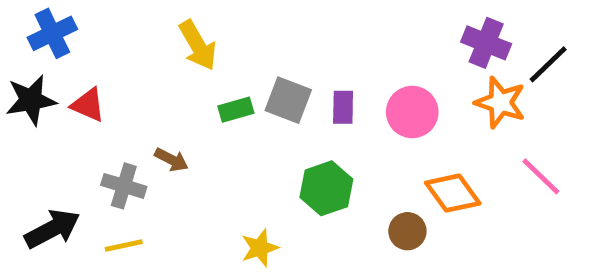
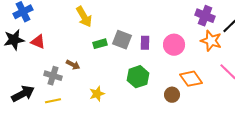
yellow star: (260, 248) -> (97, 94), moved

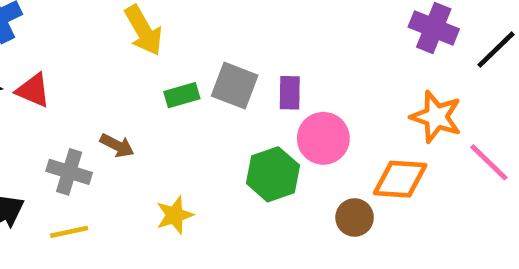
orange star: (211, 41) -> (436, 117), moved
pink circle: (174, 45) -> (323, 138), moved
orange diamond: (191, 79) -> (400, 179), turned -50

